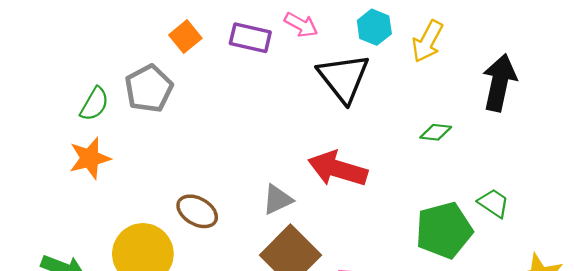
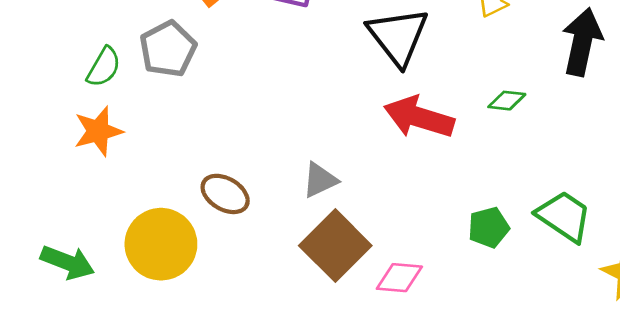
red arrow: (338, 169) -> (419, 117), moved
green trapezoid: (494, 203) -> (564, 216), moved, size x1.5
green pentagon: (444, 230) -> (489, 227), moved, size x0.6

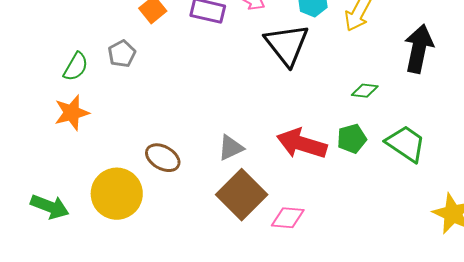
gray pentagon: (168, 49) -> (122, 54), size x0.7
red arrow: (419, 117) -> (302, 144), moved
green trapezoid: (564, 216) -> (406, 144), moved
green pentagon: (489, 227) -> (352, 139), moved

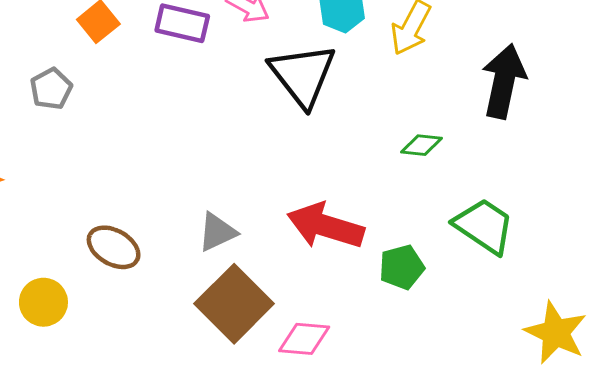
green pentagon: (352, 139) -> (402, 267), moved
yellow circle: (117, 194) -> (43, 302), size x0.6

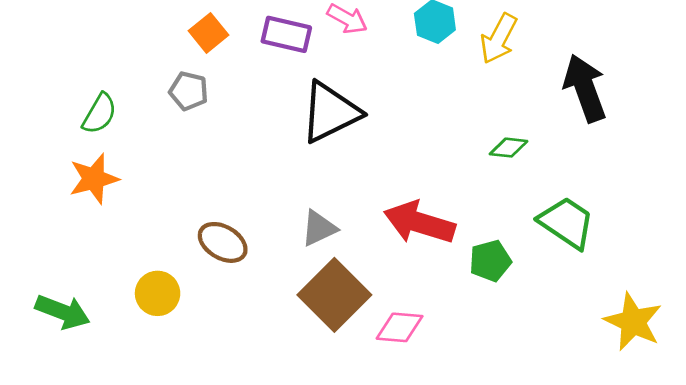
black triangle: (303, 75) -> (330, 112), moved, turned 42
black arrow: (504, 81) -> (585, 88), turned -32
gray pentagon: (51, 89) -> (189, 91), moved, turned -30

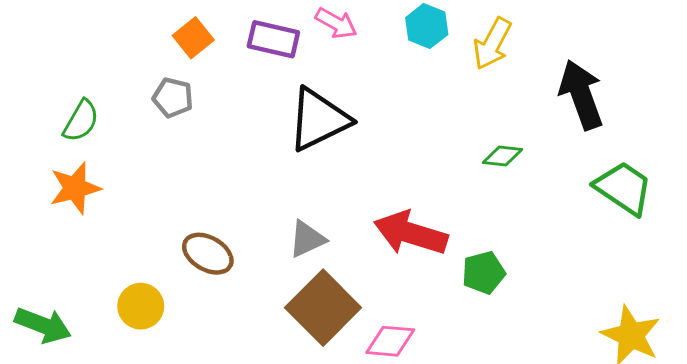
green trapezoid: (567, 223) -> (624, 188), moved

